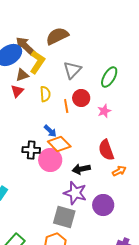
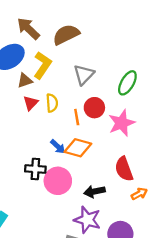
brown arrow: (25, 46) -> (28, 29), moved
red triangle: (17, 91) -> (31, 103), moved
pink star: (104, 111) -> (122, 123), size x1.6
orange diamond: (59, 144) -> (78, 148), moved, turned -30

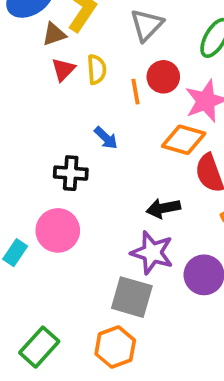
orange diamond: (78, 148) -> (184, 140), moved
pink circle: (58, 181) -> (58, 230), moved

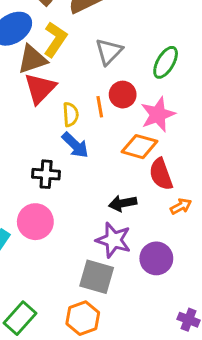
brown triangle: (54, 34) -> (32, 59), size x1.5
red triangle: (63, 69) -> (40, 88), size x1.6
yellow semicircle: (97, 69) -> (71, 114), moved
blue arrow: (106, 138) -> (75, 145), size x1.4

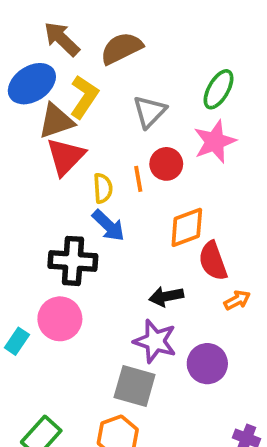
green ellipse: (166, 62) -> (219, 89), moved
pink star: (158, 114) -> (215, 142), moved
orange diamond: (139, 147) -> (187, 227), turned -36
black cross: (46, 174) -> (73, 261), size x1.4

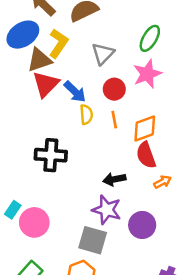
orange line: (138, 179) -> (114, 120), moved
yellow semicircle: (103, 188) -> (86, 115), moved
blue arrow: (108, 226) -> (75, 92), moved
orange diamond: (187, 227) -> (145, 128), moved
pink circle: (60, 319) -> (34, 222), moved

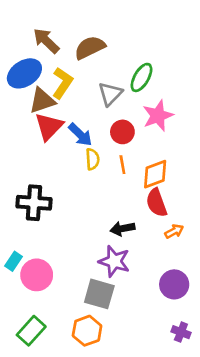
green ellipse: (150, 38) -> (141, 77), moved
black cross: (51, 155) -> (34, 203), moved
purple circle: (142, 225) -> (174, 284), moved

